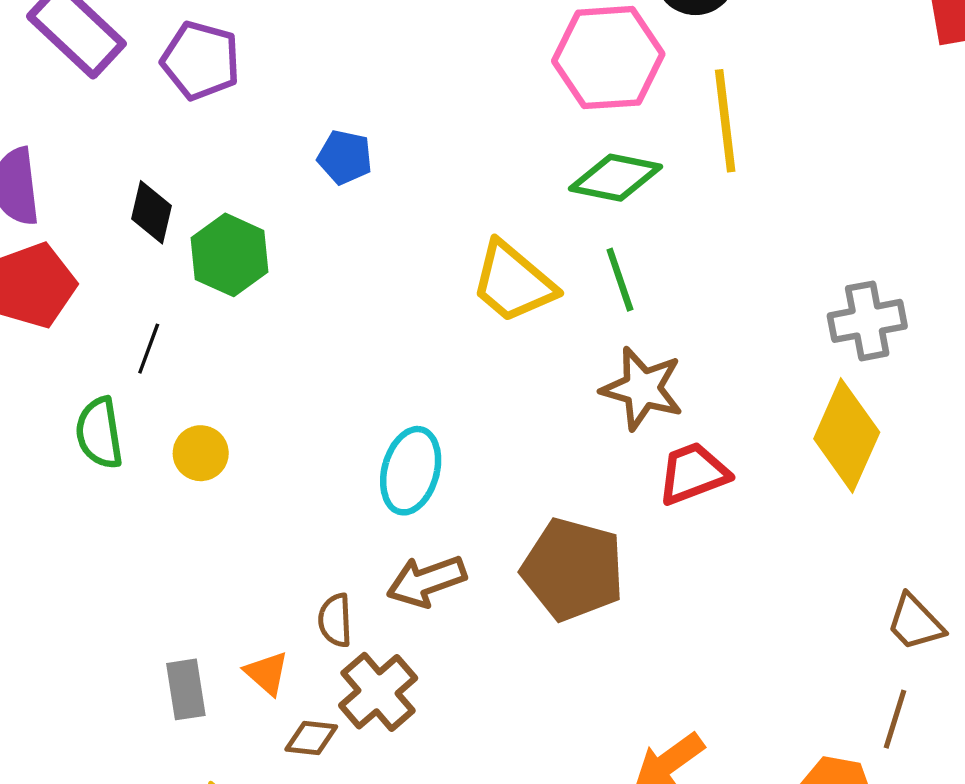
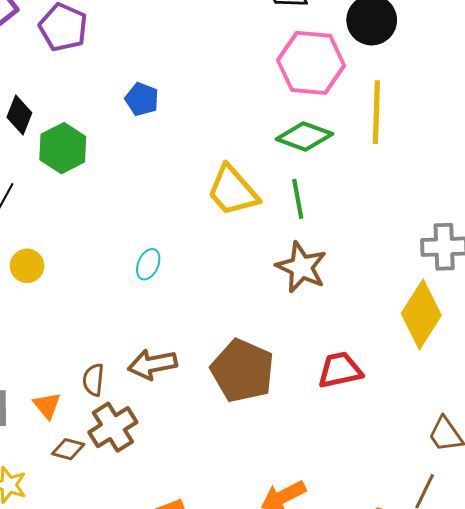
cyan ellipse: (411, 471) -> (148, 264), moved, size x0.6
red trapezoid: (693, 473) -> (340, 370), moved

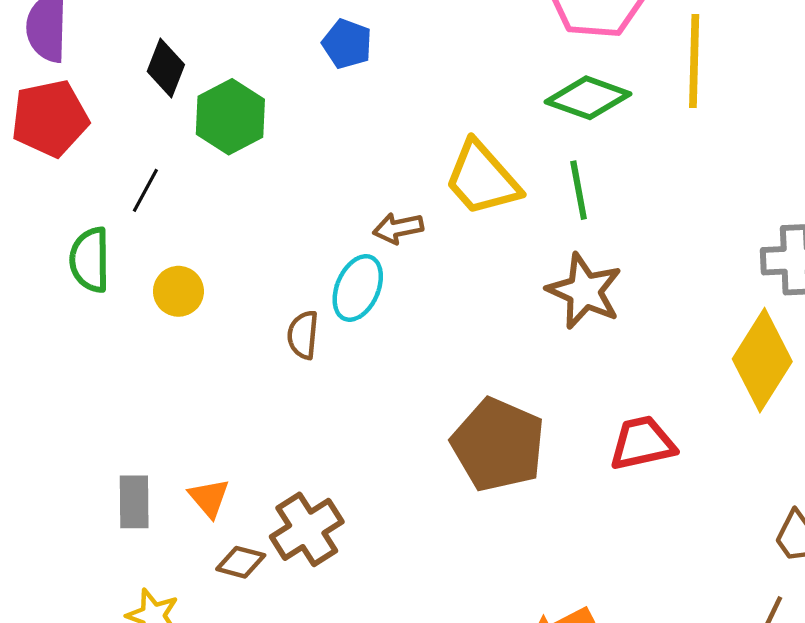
cyan ellipse: (148, 264) -> (358, 288), size x1.4
brown arrow: (152, 364) -> (398, 228), moved, size x0.7
brown semicircle: (93, 380) -> (303, 335), moved

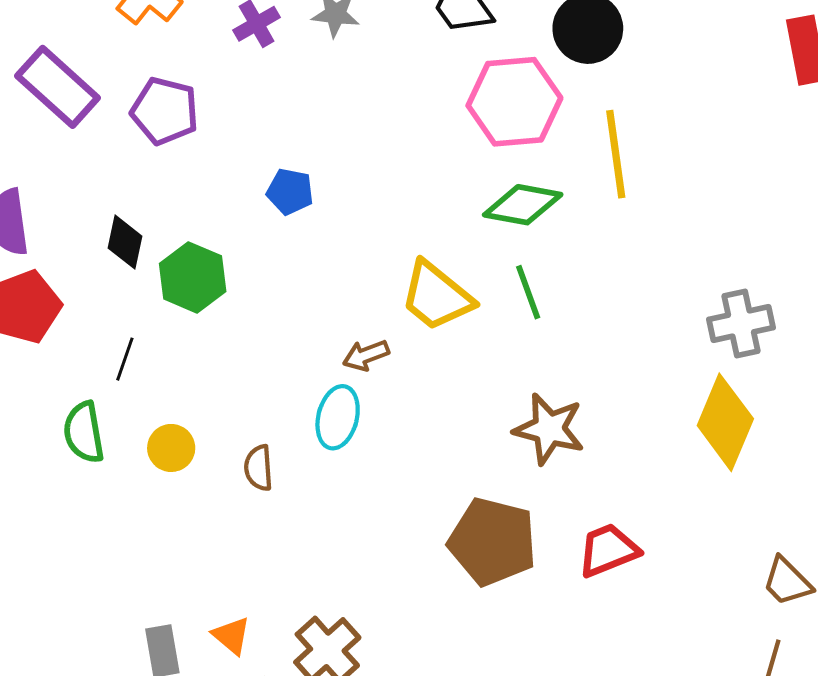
brown star: (584, 291) -> (549, 429), moved
brown semicircle: (303, 335) -> (259, 468), moved
red trapezoid: (642, 443) -> (608, 550), moved

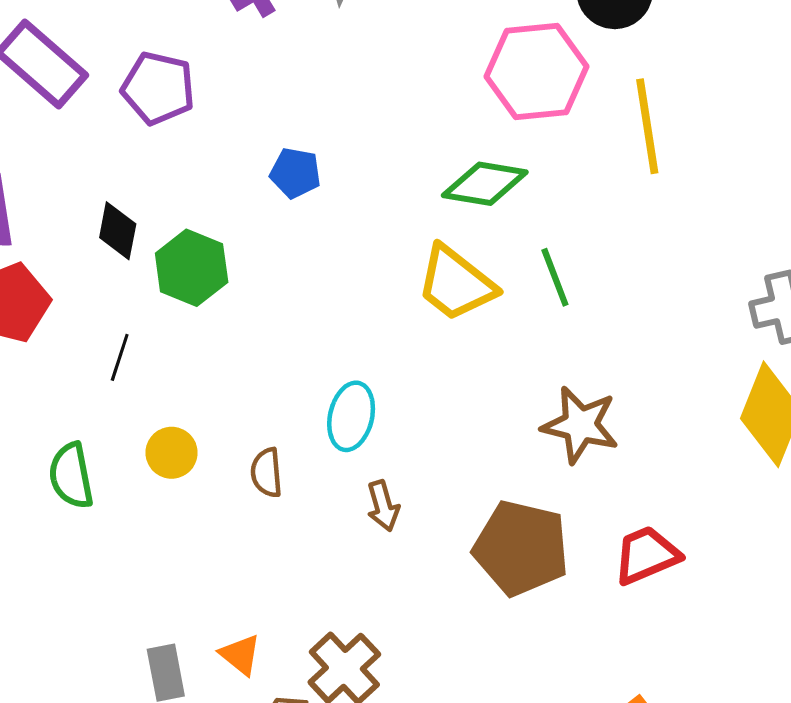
green diamond: (523, 205) -> (485, 184), moved
brown arrow: (366, 355) -> (383, 506), moved, turned -84
green semicircle: (84, 432) -> (71, 476), moved

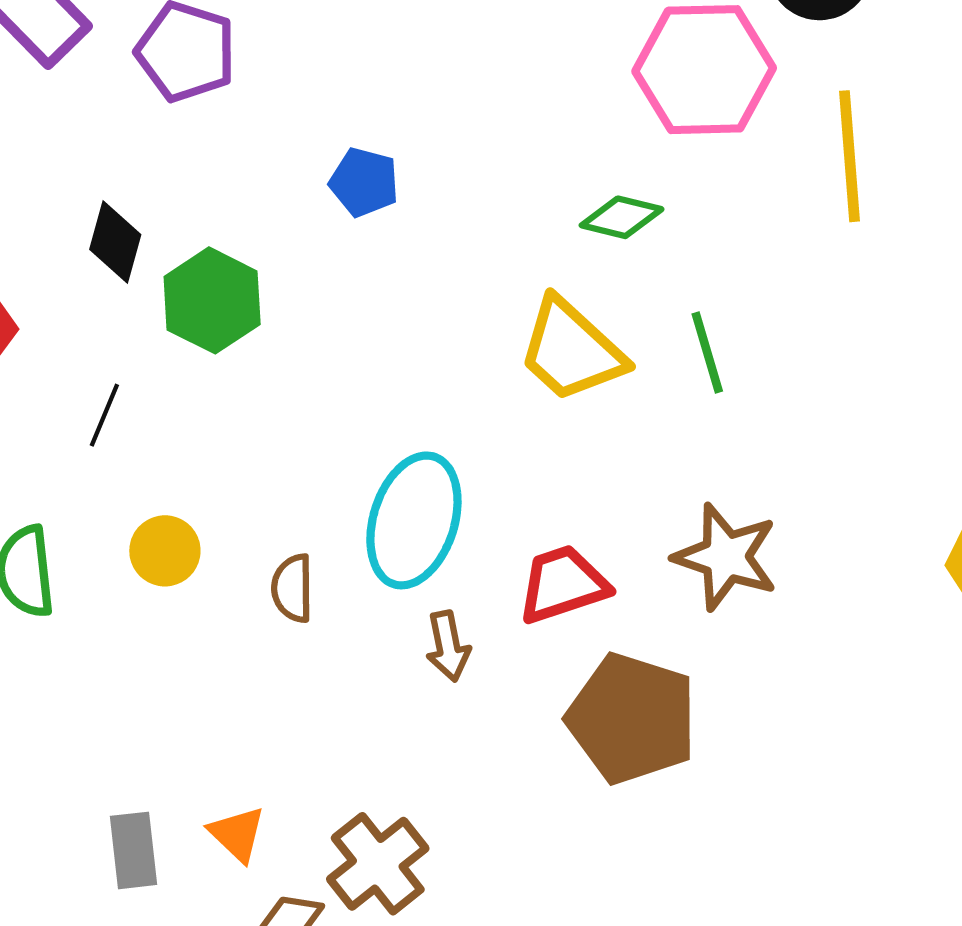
green diamond: (485, 184) -> (622, 217), size x0.7
cyan ellipse: (351, 416) -> (414, 520), size x1.4
red trapezoid: (646, 555) -> (563, 584), moved

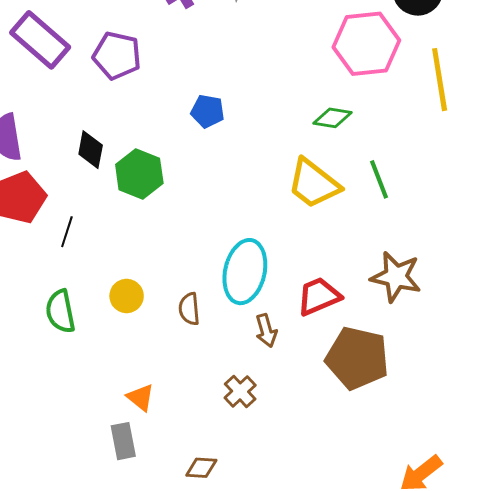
black line: (104, 415) -> (67, 232), moved
orange triangle: (237, 834) -> (141, 397), moved
brown cross: (378, 864) -> (240, 391), moved, size x0.7

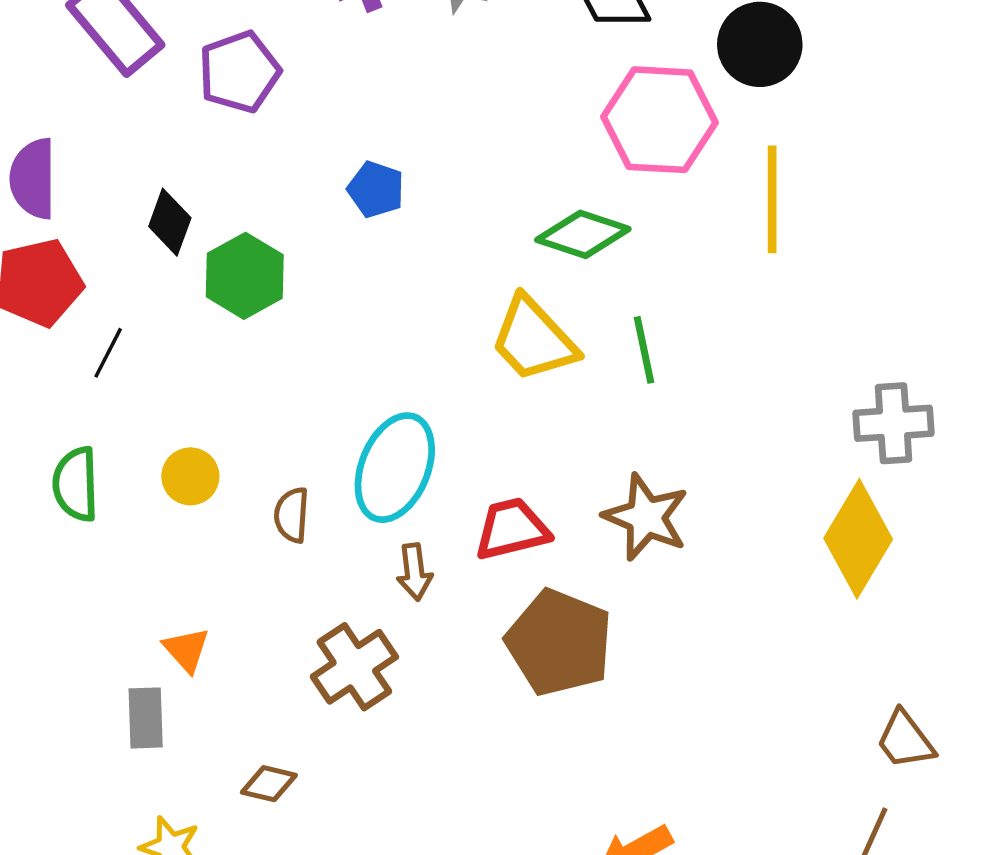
purple pentagon: (117, 56) -> (239, 72), turned 30
green diamond: (333, 118) -> (583, 234), size x1.4
brown cross: (240, 391) -> (354, 667), size x1.5

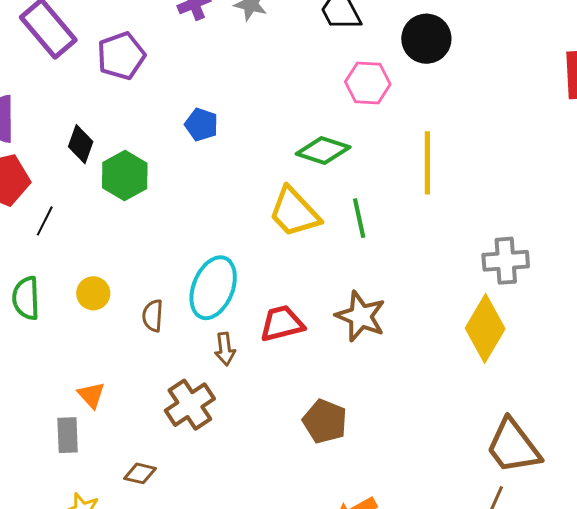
pink hexagon: (660, 120) -> (368, 83), size x0.7
yellow line: (772, 199) -> (427, 163), moved
brown pentagon: (559, 643) -> (325, 421), moved, size x0.7
brown trapezoid: (905, 740) -> (513, 446), size x1.6

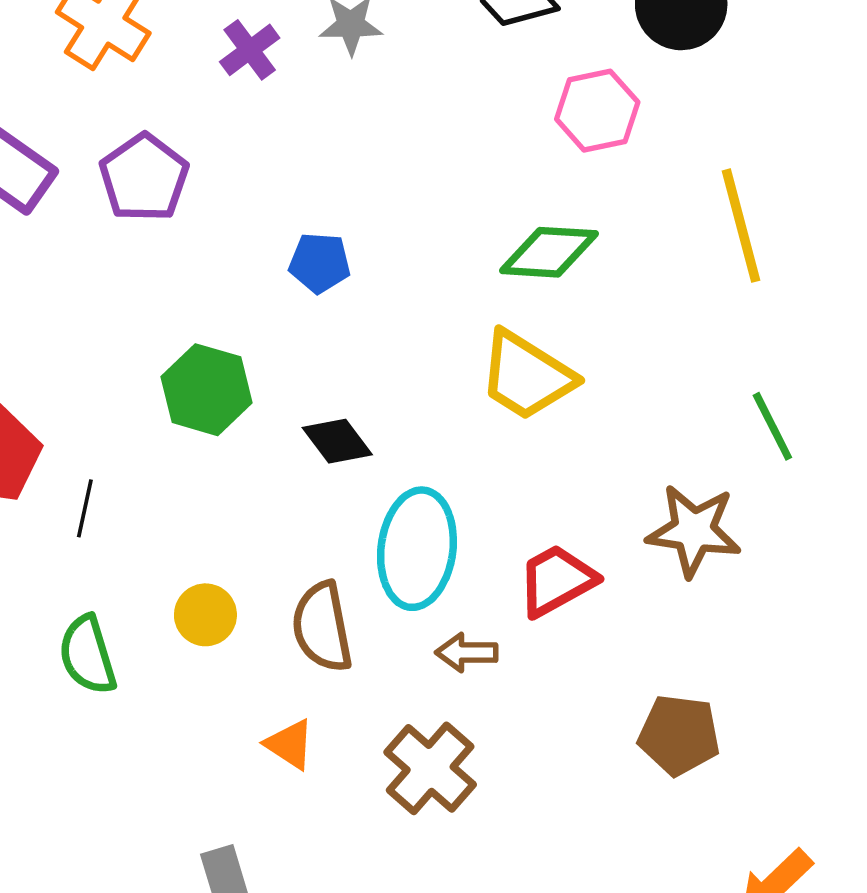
black diamond: (81, 144) -> (337, 441), moved, turned -42
green line: (359, 218) -> (772, 426), moved
brown semicircle: (153, 316) -> (322, 627), size x1.5
brown arrow: (225, 349) -> (467, 653), turned 112
orange triangle: (91, 395) -> (290, 744), moved

